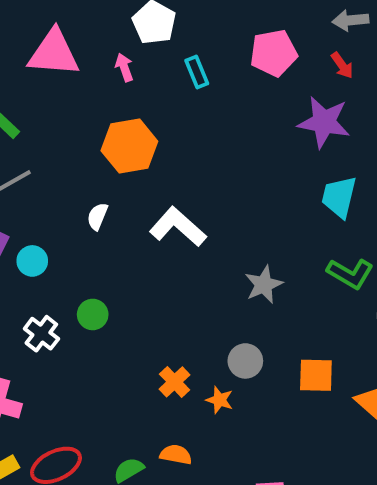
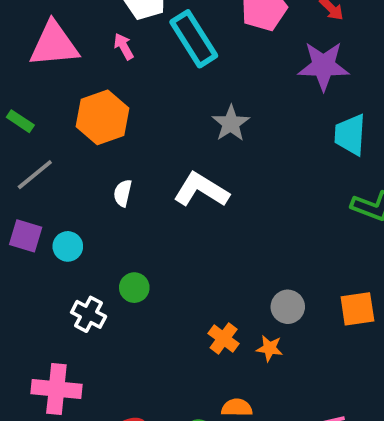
cyan rectangle: (197, 72) -> (194, 39), size x1.8
orange hexagon: (129, 146) -> (103, 117), moved
gray star: (264, 285) -> (231, 123), moved

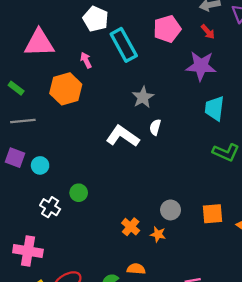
pink arrow: (124, 46) -> (86, 60), moved
gray line: (35, 175) -> (23, 121), turned 30
white semicircle: (123, 193) -> (155, 127), moved

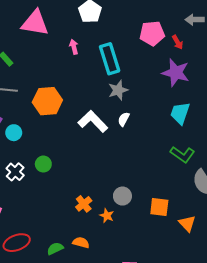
red arrow: (208, 32) -> (178, 42), moved
cyan rectangle: (124, 45) -> (110, 59), moved
orange hexagon: (66, 89) -> (47, 101), moved

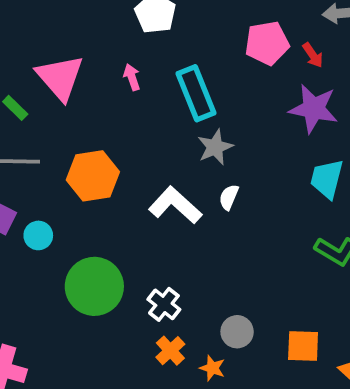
pink triangle: (35, 23) -> (60, 77), moved, turned 44
green circle: (43, 164) -> (94, 286), size x2.0
white cross: (15, 172) -> (164, 304), moved

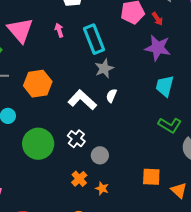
white cross: (164, 304) -> (76, 139), moved
gray circle: (237, 332) -> (100, 155), moved

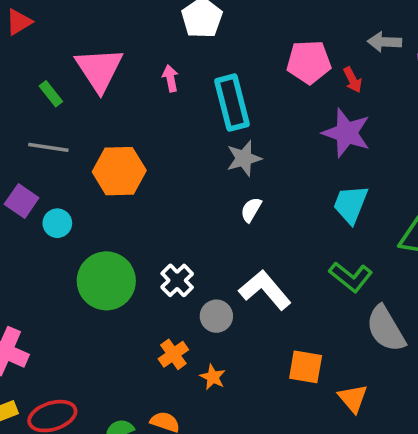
white L-shape: (82, 100) -> (265, 290), moved

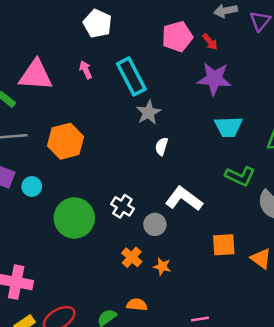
pink triangle: (99, 69) -> (36, 75), turned -39
cyan trapezoid: (351, 204) -> (228, 127), turned -100

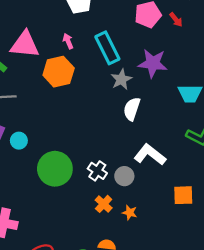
purple star: (214, 79) -> (153, 63), moved
orange hexagon: (66, 141) -> (59, 72), moved
white semicircle: (162, 146) -> (132, 109), size x1.5
white cross: (122, 206) -> (97, 171), moved

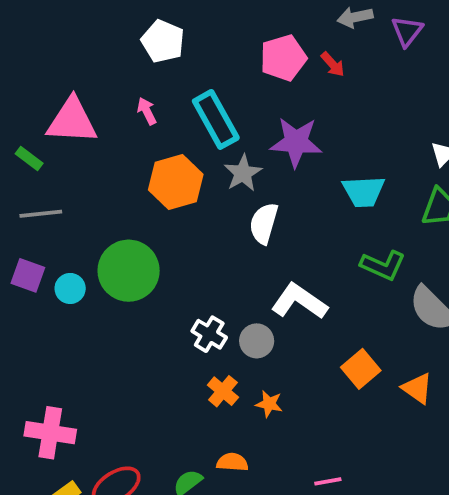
orange hexagon: (59, 72) -> (176, 182), moved
green circle: (55, 169) -> (129, 271), moved
orange square: (183, 195) -> (361, 369), turned -35

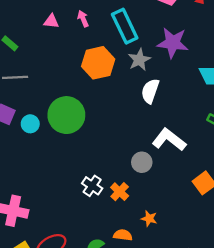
pink triangle: (72, 121) -> (51, 21), moved, size x0.5
white cross: (209, 334) -> (92, 186), moved
orange star: (269, 404) -> (149, 219), moved

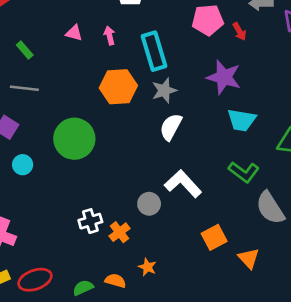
purple star: (173, 43) -> (224, 77), moved
cyan circle: (30, 124) -> (23, 165), moved
white cross: (92, 186) -> (90, 221), turned 30

